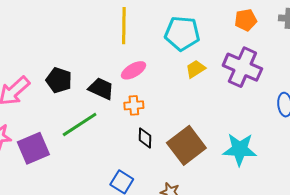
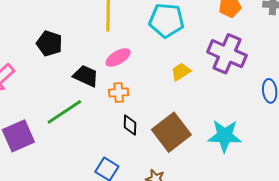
yellow trapezoid: (195, 69) -> (181, 72), moved
black pentagon: (59, 80) -> (49, 43), moved

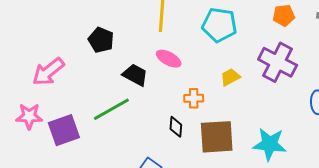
pink ellipse: (118, 57) -> (169, 59), turned 55
orange cross: (119, 92) -> (194, 98), moved
brown square: (171, 132) -> (217, 137), turned 30

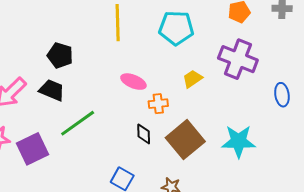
pink ellipse: (169, 59) -> (133, 82), moved
black trapezoid: (135, 75) -> (52, 90), moved
brown square: (217, 137) -> (185, 140), turned -30

